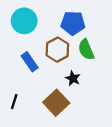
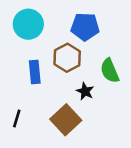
green semicircle: (86, 50) -> (110, 71), moved
blue rectangle: (30, 62) -> (35, 72), turned 30

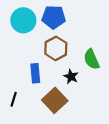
blue pentagon: (85, 27) -> (54, 17), moved
blue rectangle: (35, 72) -> (35, 73), moved

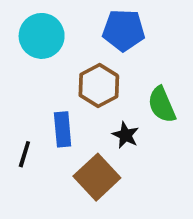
blue pentagon: (54, 17) -> (124, 30), moved
black line: (14, 99) -> (24, 154), moved

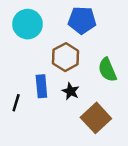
black star: (126, 135) -> (71, 91), moved
brown square: (97, 177) -> (96, 118), moved

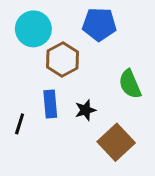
brown hexagon: (66, 57) -> (62, 60), moved
black star: (71, 91) -> (85, 110), turned 30

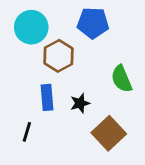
black line: (20, 124) -> (27, 132), moved

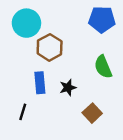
blue pentagon: (93, 23) -> (102, 19), moved
brown square: (109, 133) -> (92, 113), size x0.7

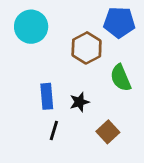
brown hexagon: (50, 47) -> (87, 48), moved
black line: (23, 112) -> (54, 130), moved

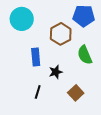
blue rectangle: (47, 96) -> (36, 57), moved

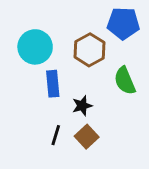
cyan circle: (22, 19) -> (35, 47), moved
brown square: (76, 93) -> (87, 137), moved

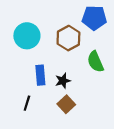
blue rectangle: (53, 84) -> (40, 75), moved
black line: (56, 135) -> (27, 103), moved

